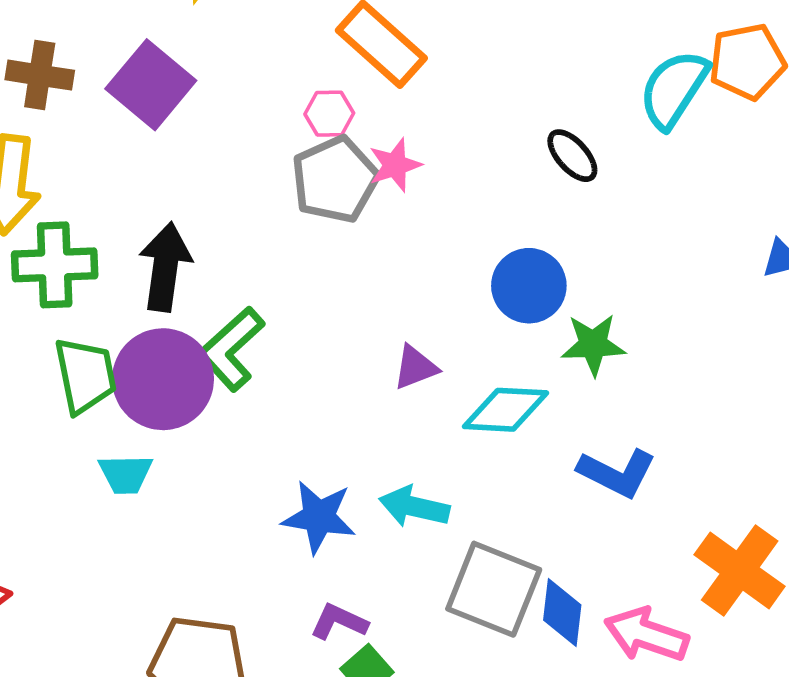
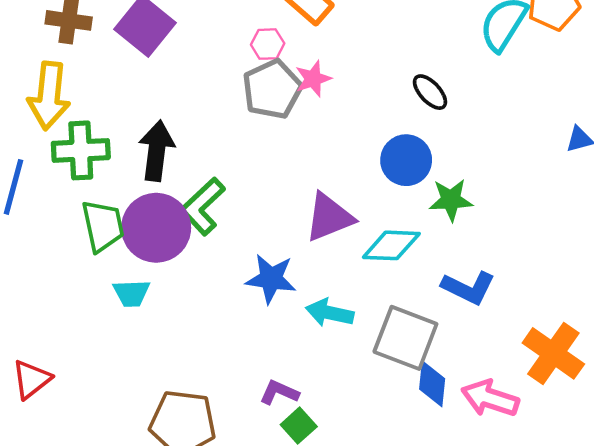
black ellipse: (572, 156) -> (430, 92), moved
purple triangle: (415, 367) -> (329, 217), size x1.6
blue star: (319, 517) -> (271, 279), moved
gray square: (494, 589) -> (405, 338), moved

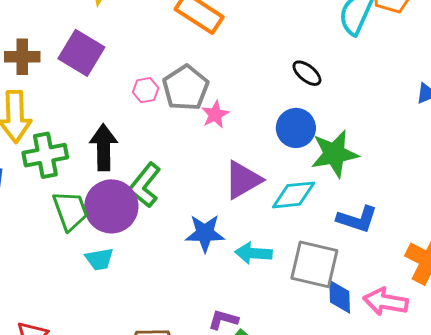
pink hexagon: (268, 44) -> (146, 90), moved
pink star: (313, 79) -> (215, 114), moved
green star: (451, 200) -> (334, 154), size x1.4

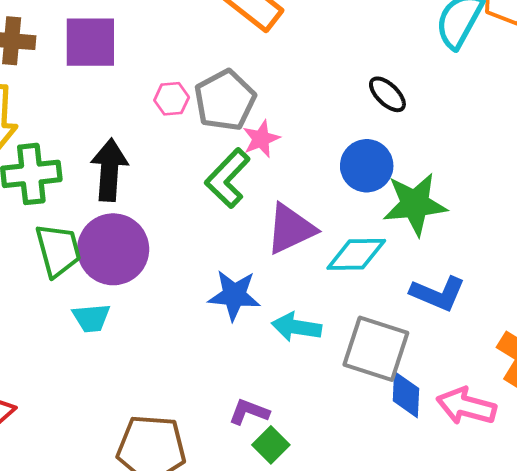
purple square: (81, 53) -> (90, 42), turned -36
green L-shape: (145, 185) -> (228, 178), moved

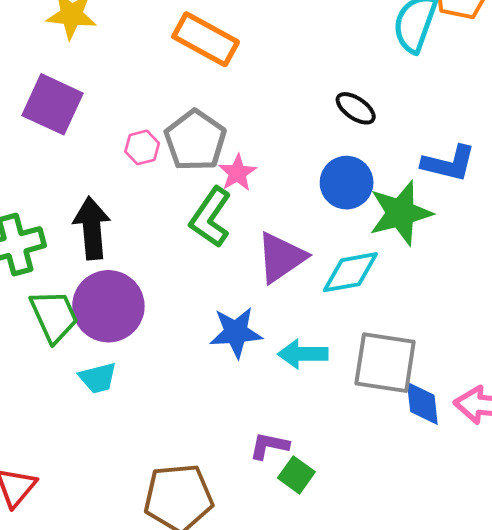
purple square: (90, 42) -> (53, 104), turned 34
blue L-shape: (438, 294) -> (449, 163), moved

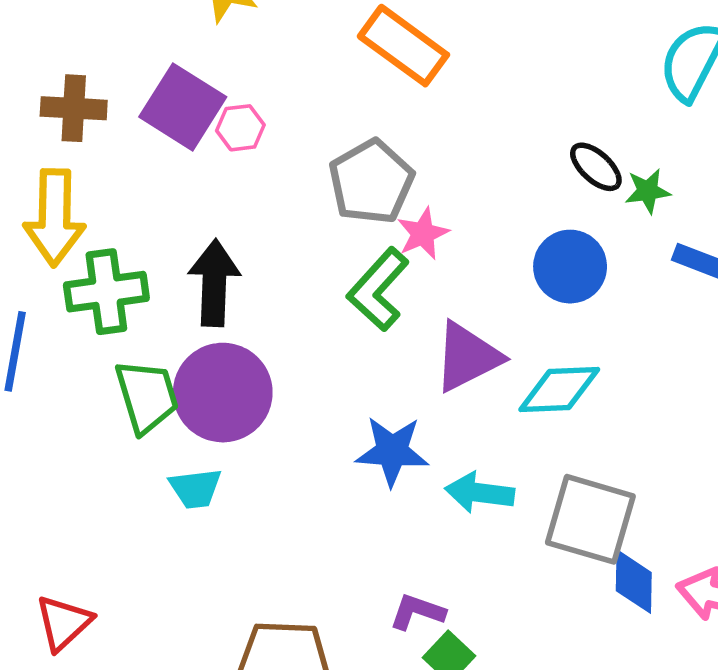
pink hexagon: (142, 147) -> (240, 128), moved
green star: (401, 213) -> (648, 191), moved, size x0.5

